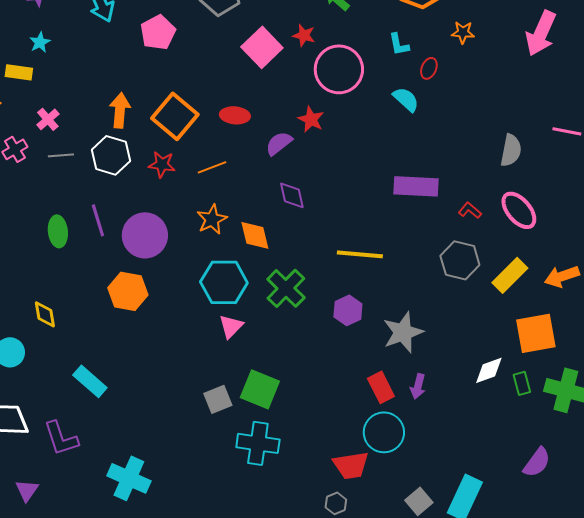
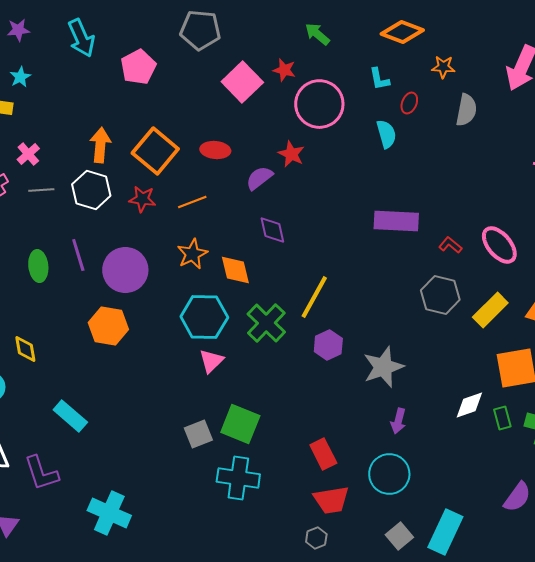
cyan semicircle: (406, 99) -> (386, 134), turned 32
gray semicircle: (511, 150) -> (466, 110), moved
yellow line: (360, 254) -> (314, 297), moved, turned -66
red rectangle: (381, 387) -> (323, 454), moved
cyan circle: (384, 432) -> (389, 474), moved

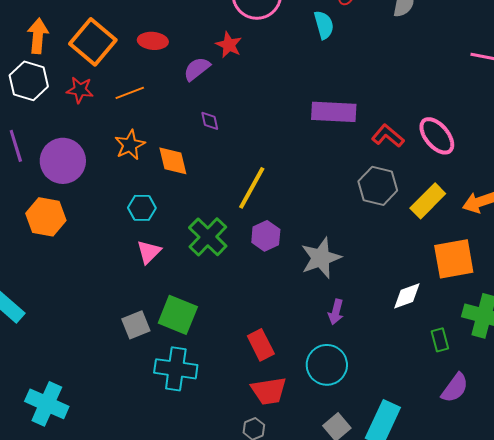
purple diamond: (272, 230) -> (210, 121), size x0.7
red L-shape: (450, 245) -> (388, 136), size x1.4
cyan hexagon: (204, 317) -> (142, 208), size x0.6
green cross: (266, 323) -> (208, 237), moved
green rectangle: (502, 418) -> (440, 340), moved

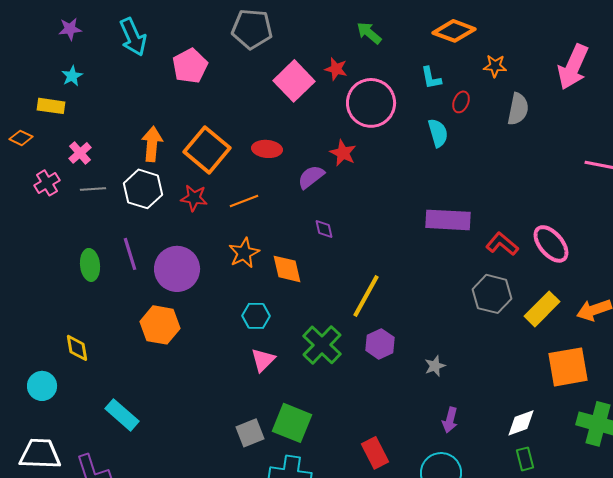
gray star: (321, 258) -> (435, 366), size x0.5
white diamond: (407, 296) -> (521, 423), moved
green rectangle: (440, 340) -> (525, 459), moved

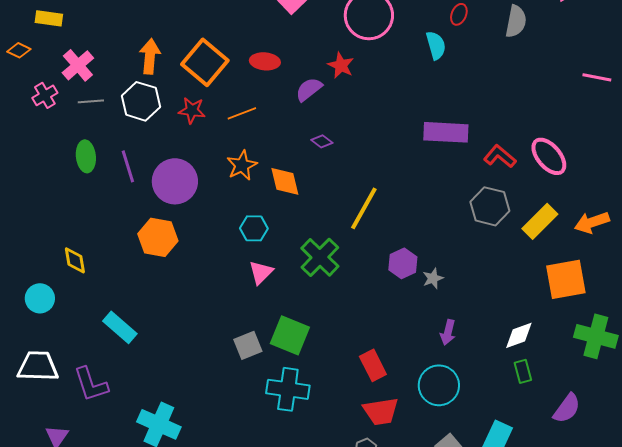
pink cross: (80, 153) -> (78, 65), size x1.4
purple diamond: (324, 229) -> (322, 141), turned -40
green ellipse: (90, 265) -> (86, 156), moved
purple hexagon: (380, 344) -> (403, 263), moved

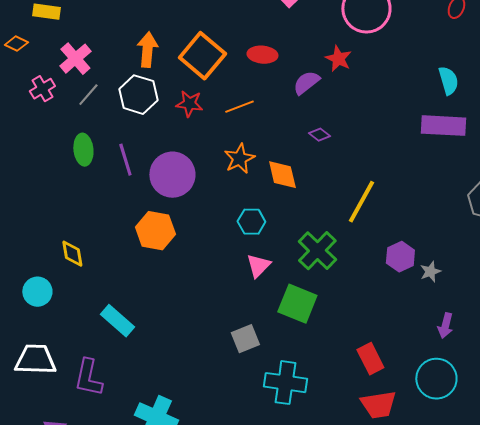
cyan semicircle: (436, 45) -> (448, 81), moved
gray line: (91, 101) -> (88, 95), turned -45
green square: (290, 335) -> (297, 304), moved
purple L-shape: (91, 384) -> (88, 378), turned 30

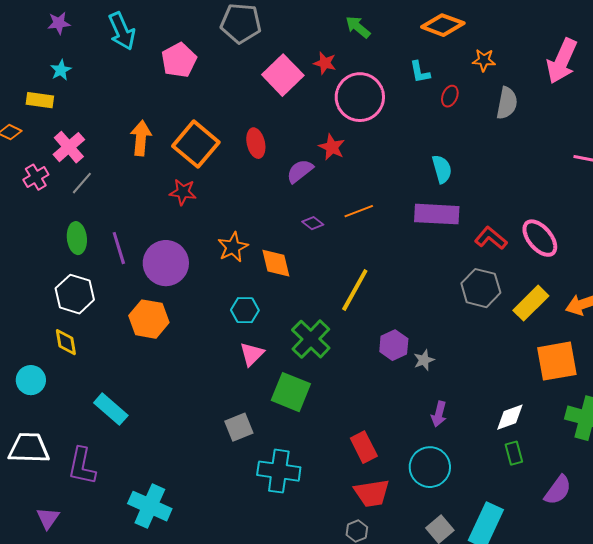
red ellipse: (262, 55) -> (256, 143), turned 72
white hexagon: (138, 95) -> (75, 294), moved
orange line: (239, 107) -> (359, 211), moved

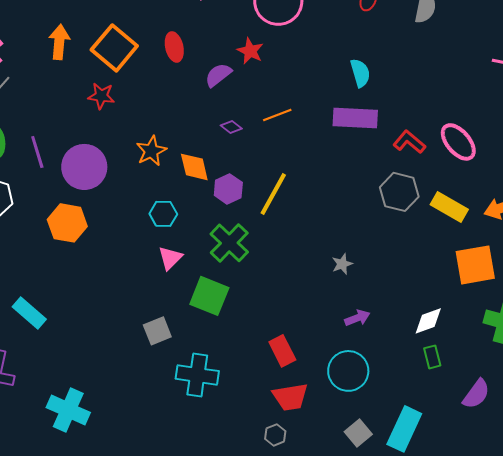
yellow rectangle: (531, 303) -> (449, 207), turned 75
purple hexagon: (394, 345) -> (228, 189), moved
purple arrow: (439, 414) -> (357, 318), turned -125

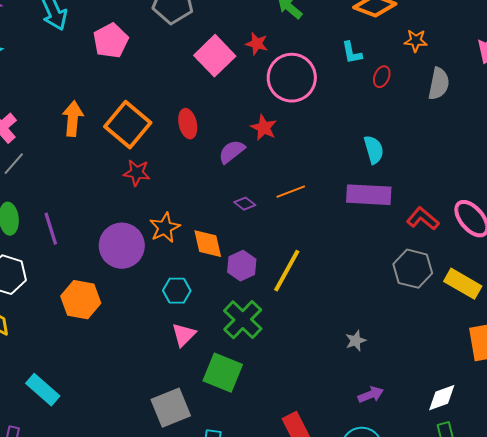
red star: (101, 96) -> (137, 173), moved
purple circle: (84, 167) -> (122, 246), moved
gray square: (157, 331) -> (171, 408), size x1.4

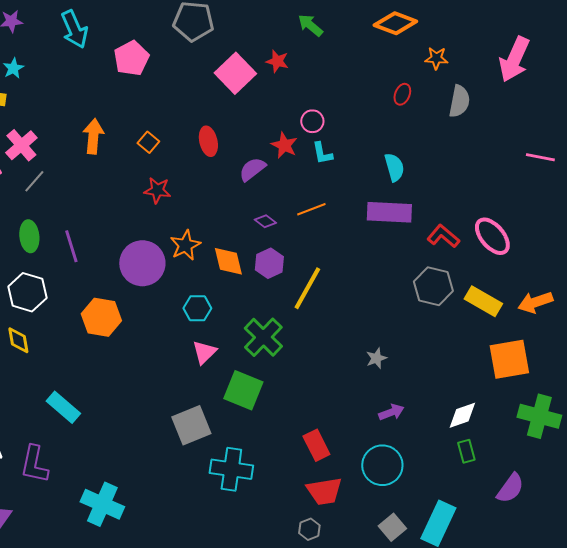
cyan L-shape: (352, 53) -> (322, 153), moved
pink circle: (292, 78) -> (312, 121), moved, size x0.5
orange square: (128, 125) -> (148, 142), size x0.5
purple hexagon: (242, 266) -> (269, 263), moved

